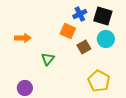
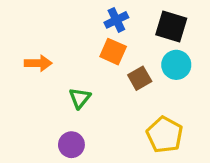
blue cross: (80, 14) -> (116, 20), moved
purple circle: (25, 88) -> (71, 145), moved

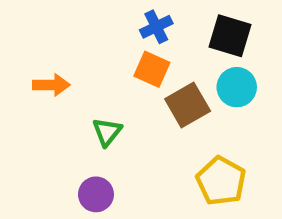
brown square: (140, 78) -> (188, 105), size x1.4

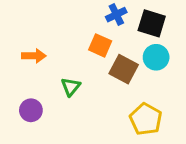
blue cross: (156, 27) -> (116, 15), moved
brown square: (188, 105) -> (124, 69), turned -32
purple circle: (96, 194) -> (31, 110), moved

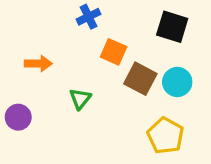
blue cross: (116, 15) -> (88, 17), moved
cyan circle: (156, 57) -> (177, 82), moved
purple circle: (31, 110) -> (18, 117), moved

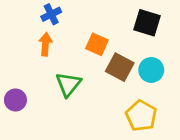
blue cross: (88, 17) -> (51, 14), moved
orange arrow: (38, 64) -> (45, 44), moved, turned -85
green triangle: (80, 99) -> (68, 84), size x1.4

